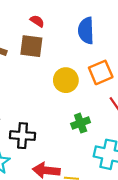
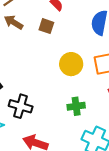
brown square: (31, 46) -> (46, 26), size x0.7

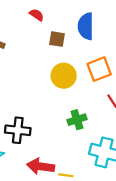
brown square: (46, 26) -> (57, 39), moved

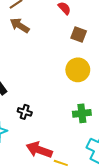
black cross: (18, 130) -> (25, 112), size x0.6

